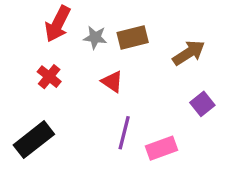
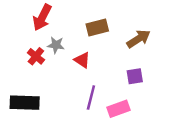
gray star: (95, 37) -> (56, 45), moved
purple square: (202, 104) -> (135, 76), moved, turned 30
black rectangle: (34, 140) -> (25, 103), turned 40

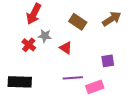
brown rectangle: (97, 28) -> (78, 22), turned 48
brown arrow: (138, 39) -> (112, 19), moved
purple line: (91, 98) -> (73, 78), turned 72

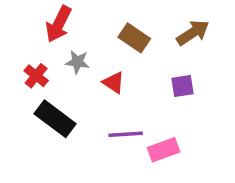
red cross: (29, 45) -> (36, 76), moved
purple square: (108, 61) -> (182, 86), moved
black rectangle: (20, 82) -> (55, 119), moved, turned 35

